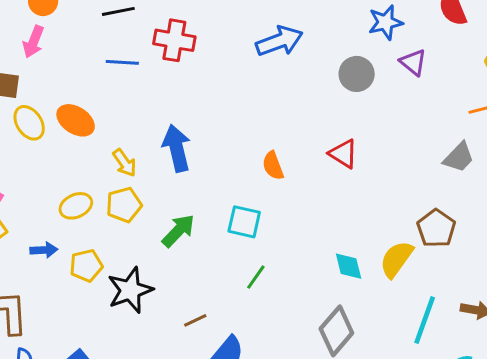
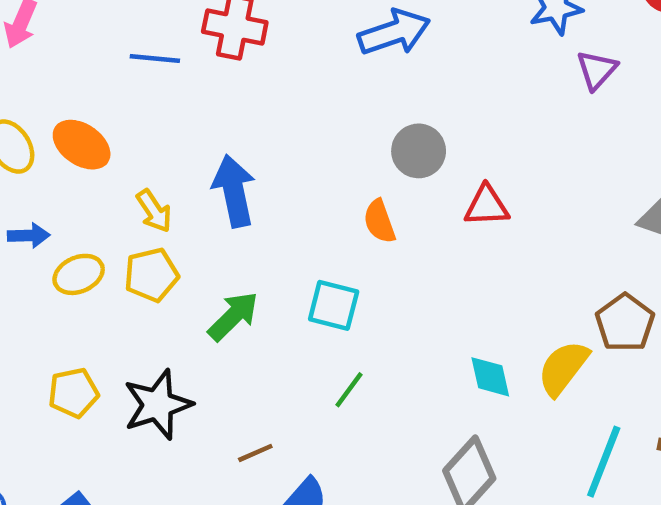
purple triangle: (413, 62) -> (597, 70), turned 32
gray circle: (357, 74) -> (419, 151), moved
red triangle: (343, 154) -> (487, 206), turned -36
blue arrow: (44, 250) -> (29, 235), moved
yellow pentagon: (86, 266) -> (73, 393), moved

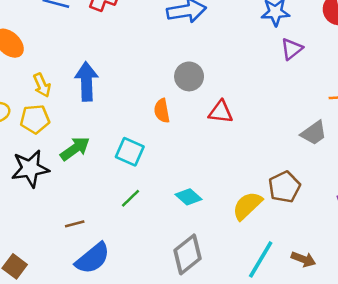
cyan diamond: (490, 377) -> (189, 197), moved, turned -45
black star: (158, 405) -> (30, 169), moved

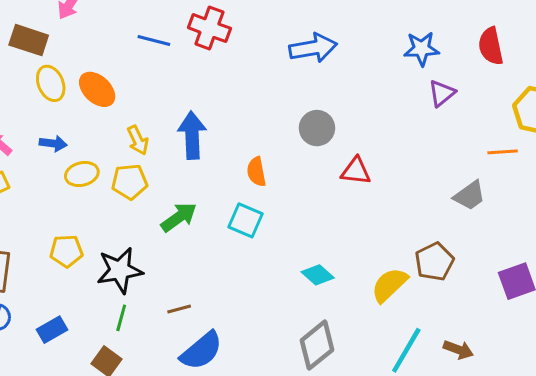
orange semicircle: (162, 111) -> (256, 172), moved
black star: (30, 169) -> (120, 270), moved
green line: (131, 198) -> (121, 318), moved, turned -30

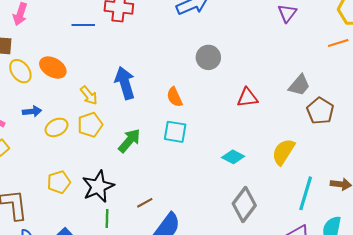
red triangle: (356, 171) -> (247, 98), moved
gray trapezoid: (470, 196) -> (299, 85), moved
brown pentagon: (434, 262) -> (320, 111), moved

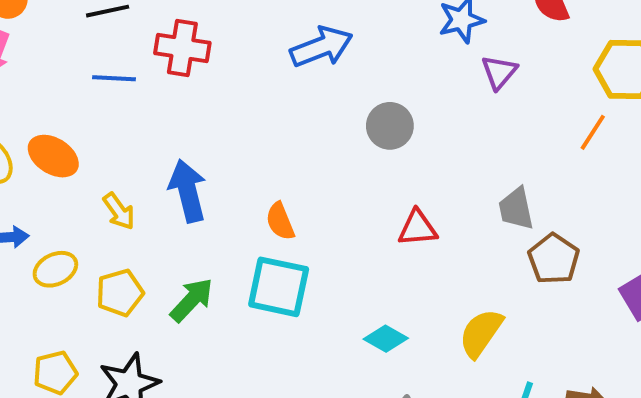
orange line: (338, 43) -> (593, 132), turned -42
gray circle: (208, 57) -> (390, 126), moved
gray trapezoid: (299, 85) -> (516, 209), turned 125
yellow pentagon: (90, 125) -> (120, 293), moved
cyan square: (175, 132) -> (279, 287), size x1.4

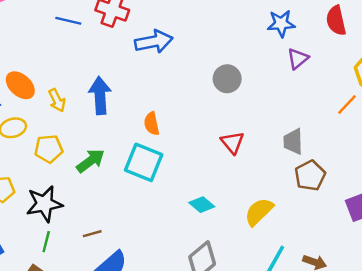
blue arrow: (321, 47) -> (154, 42), moved
orange ellipse: (53, 156) -> (20, 85), moved
red triangle: (417, 228) -> (232, 143), turned 45

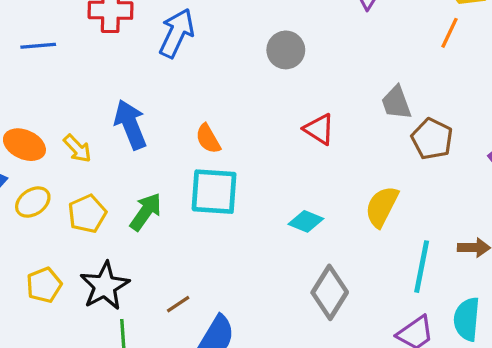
blue line: (68, 21) -> (38, 46), moved
blue arrow: (154, 42) -> (177, 33), turned -36

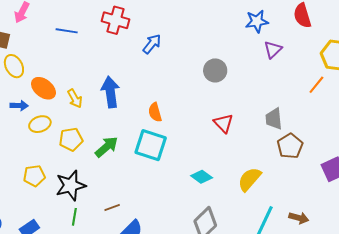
blue arrow: (177, 33) -> (152, 44), size x0.7

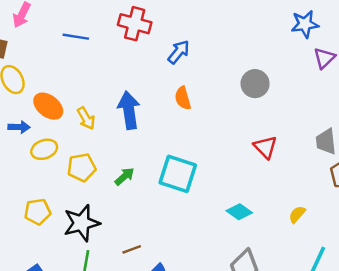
orange semicircle: (155, 112) -> (183, 98), moved
green arrow: (106, 147) -> (124, 176), size x0.7
yellow semicircle: (249, 179) -> (297, 214), size x0.6

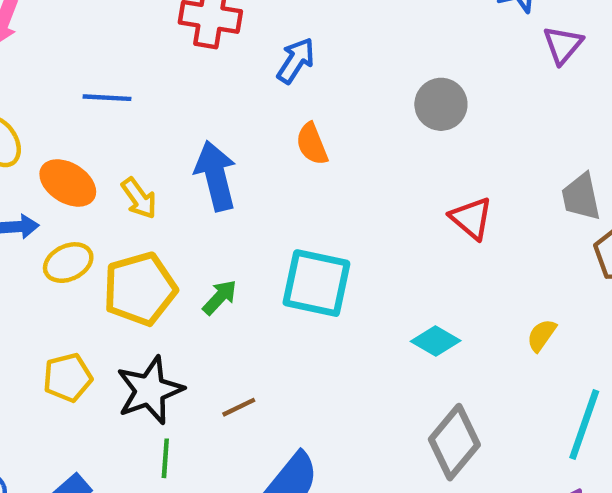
blue line: (76, 37) -> (107, 98), moved
yellow pentagon: (82, 167) -> (140, 289), size x1.4
brown line: (132, 249) -> (239, 407), moved

